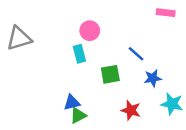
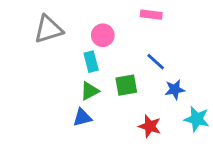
pink rectangle: (166, 13) -> (151, 15), moved
gray triangle: (19, 38) -> (48, 29), moved
green triangle: (78, 115) -> (90, 91), moved

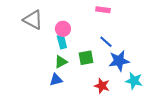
gray triangle: (48, 29) -> (33, 20), turned 45
pink circle: (103, 35) -> (63, 29), moved
blue star: (175, 90) -> (119, 61), size x1.5

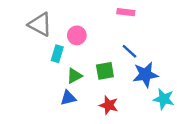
cyan rectangle: (62, 42) -> (57, 54), moved, turned 32
red star: (102, 86) -> (109, 105), moved

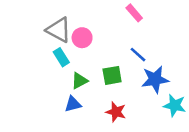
pink rectangle: (126, 12) -> (134, 13), turned 42
gray triangle: (40, 24) -> (59, 30), moved
cyan rectangle: (57, 54) -> (61, 57), turned -49

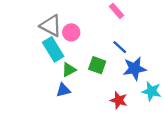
cyan rectangle: (61, 57) -> (53, 49), size x1.5
green square: (112, 75) -> (97, 65), turned 30
red star: (116, 112) -> (119, 100), moved

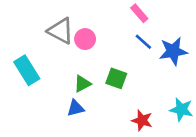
blue line: (120, 47) -> (143, 42), moved
cyan rectangle: (53, 49) -> (27, 70), moved
blue star: (135, 69) -> (173, 51), moved

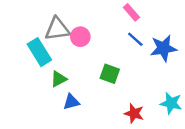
gray triangle: (61, 31) -> (57, 29), turned -36
cyan rectangle: (27, 70) -> (39, 52), moved
green triangle: (82, 84) -> (59, 79), moved

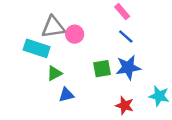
blue star: (163, 48) -> (128, 67), moved
cyan rectangle: (39, 52) -> (37, 48), turned -40
green square: (110, 74) -> (102, 69), turned -30

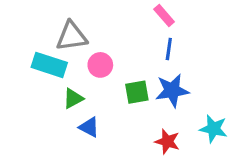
pink circle: (75, 34) -> (100, 65), moved
blue line: (126, 37) -> (169, 49), turned 56
blue triangle: (66, 95) -> (89, 127), turned 42

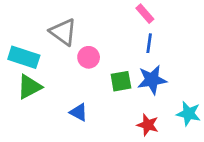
gray triangle: (72, 36) -> (63, 32), turned 44
cyan rectangle: (49, 65) -> (24, 57), moved
green triangle: (73, 98) -> (29, 87), moved, size x1.4

